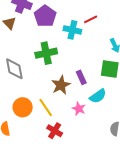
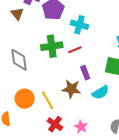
red line: (91, 19) -> (75, 50), moved
brown star: (61, 85) -> (71, 89), moved, turned 30
pink star: (79, 109) -> (81, 127), moved

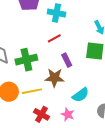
green cross: (52, 46) -> (26, 60), moved
cyan semicircle: (101, 92) -> (81, 95), moved
yellow line: (48, 100) -> (32, 91), turned -66

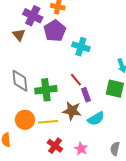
red line: (54, 38) -> (76, 80), moved, turned 72
cyan semicircle: (81, 95) -> (96, 119), moved

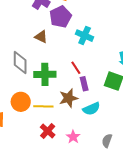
brown triangle: (19, 35) -> (41, 37), moved, turned -32
brown star: (72, 111) -> (68, 98), turned -30

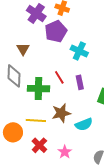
brown triangle: (41, 37) -> (23, 49), moved, turned 32
red line: (76, 68) -> (59, 77), moved
purple rectangle: (84, 84) -> (80, 82), moved
orange circle: (21, 102) -> (13, 132), moved

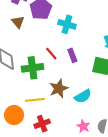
brown triangle: (23, 49) -> (18, 22), moved
red cross: (39, 145) -> (42, 124), turned 35
pink star: (65, 152) -> (83, 126), moved

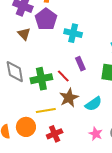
red line: (51, 54) -> (63, 76), moved

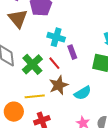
cyan cross: (73, 33) -> (56, 37), moved
brown triangle: (24, 34) -> (18, 19), size x1.5
green cross: (41, 79) -> (32, 64), turned -35

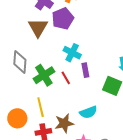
brown star: (59, 85) -> (64, 123), moved
yellow line: (35, 96) -> (41, 107), turned 72

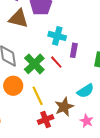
brown triangle: (38, 28) -> (19, 18), turned -35
purple rectangle: (85, 70) -> (74, 50), turned 32
orange circle: (17, 118) -> (13, 86), moved

